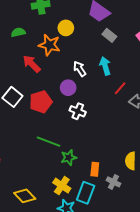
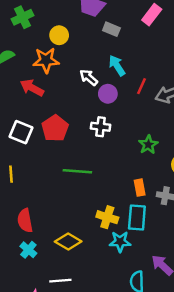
purple circle: (68, 88) -> (108, 94), moved
green star: (69, 158) -> (148, 145), moved

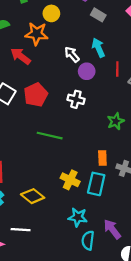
red line: (142, 86) -> (117, 69), turned -32
cyan star: (120, 242) -> (78, 217), moved

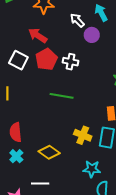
red arrow: (21, 56) -> (38, 36), moved
white cross: (76, 99) -> (71, 62), moved

